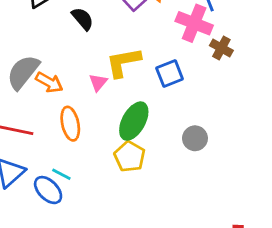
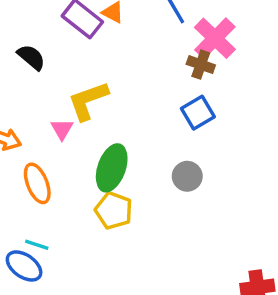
pink cross: (194, 23) -> (215, 38), moved, turned 32
blue square: (170, 74) -> (198, 113), moved

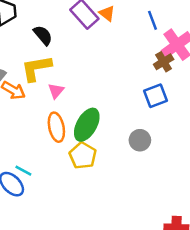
brown cross: (201, 65) -> (164, 62), turned 30
yellow L-shape: (88, 101) -> (36, 68), moved
orange ellipse: (37, 183) -> (56, 127), moved

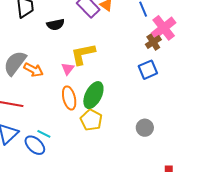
black semicircle: (43, 35) -> (55, 25), turned 120
yellow L-shape: (36, 68) -> (83, 54), moved
gray circle: (140, 140) -> (145, 128), moved

